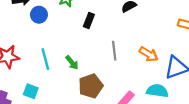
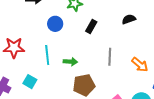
blue circle: (39, 15) -> (55, 24), moved
green arrow: (72, 63) -> (70, 62), turned -56

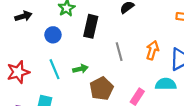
black rectangle: (91, 26) -> (91, 26), size x1.5
orange arrow: (140, 65) -> (152, 50), turned -96

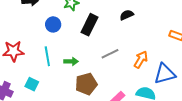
gray line: (119, 52) -> (110, 54), turned 66

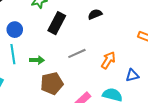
blue circle: (53, 24) -> (15, 30), moved
blue triangle: (165, 74) -> (132, 75), size x0.6

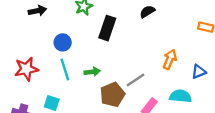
gray line: (77, 53) -> (136, 80), moved

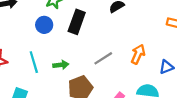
blue circle: (63, 42) -> (44, 25), moved
gray line: (136, 80) -> (103, 58), moved

